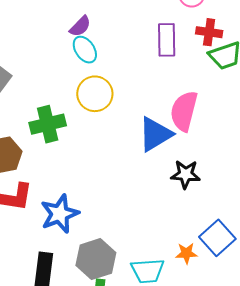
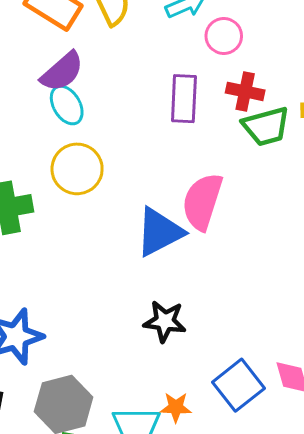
purple semicircle: (80, 26) -> (62, 72), size x1.4
black star: (186, 174) -> (165, 321), moved
orange star: (186, 253) -> (176, 407), moved

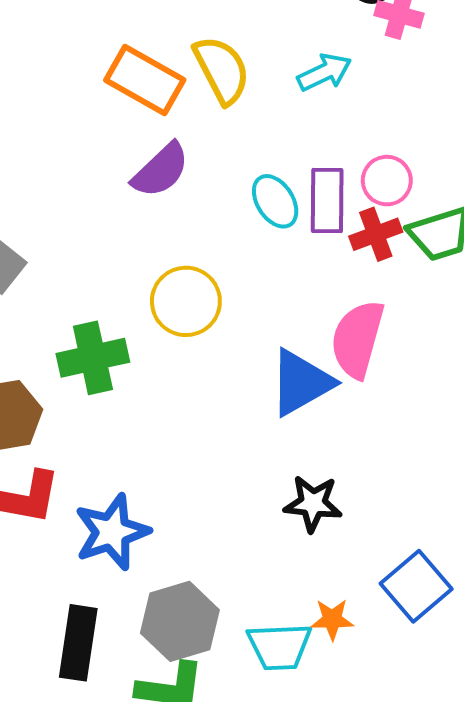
pink circle: (224, 36) -> (387, 181), moved
red cross: (245, 91) -> (376, 234), moved, turned -30
cyan ellipse: (67, 105) -> (275, 201), moved

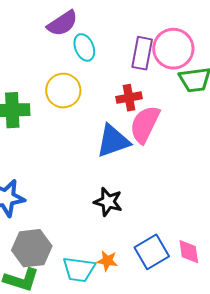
pink circle: (387, 181) -> (173, 49), size x1.6
cyan ellipse: (275, 201) -> (84, 47), moved
red cross: (376, 234) -> (129, 98), moved

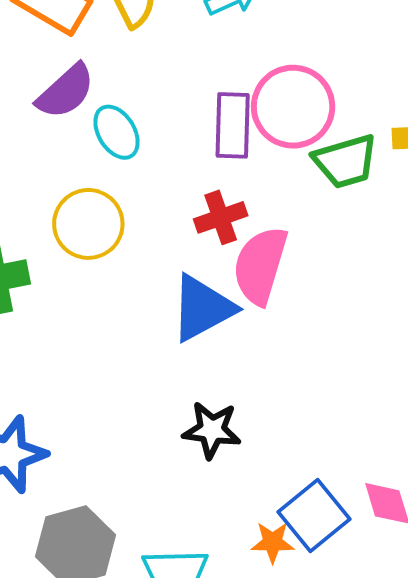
orange star: (107, 261) -> (273, 542), moved

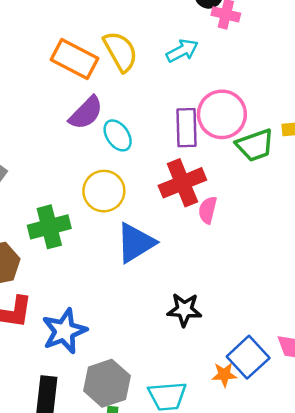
red cross: (221, 217) -> (182, 183), size x1.5
pink semicircle: (260, 265) -> (208, 210), size x0.6
blue triangle: (202, 308) -> (136, 243), moved

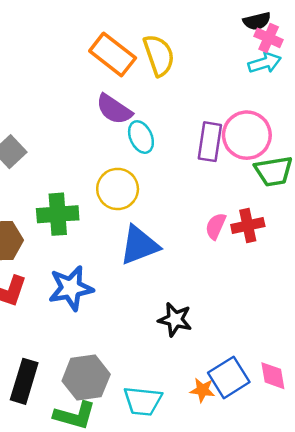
cyan arrow: (182, 51) -> (265, 63), moved
purple semicircle: (86, 113) -> (114, 109), turned 69
red cross: (182, 183) -> (248, 225), moved, size x0.7
blue star: (64, 331) -> (71, 288), moved

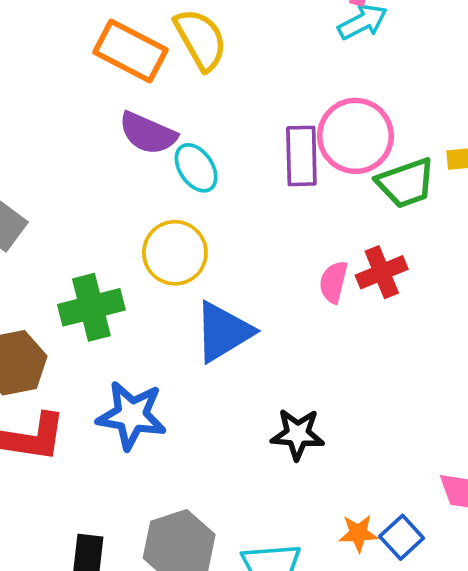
blue star: (71, 288) -> (132, 415), turned 30
blue square: (229, 377) -> (402, 537), moved, size x0.7

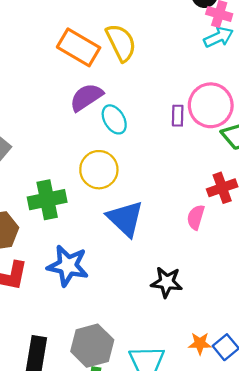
purple semicircle: (148, 133) -> (86, 97), turned 120
purple rectangle: (301, 156) -> (178, 116), size x0.6
pink semicircle: (333, 282) -> (196, 217), moved
blue triangle: (223, 332) -> (125, 218), turned -48

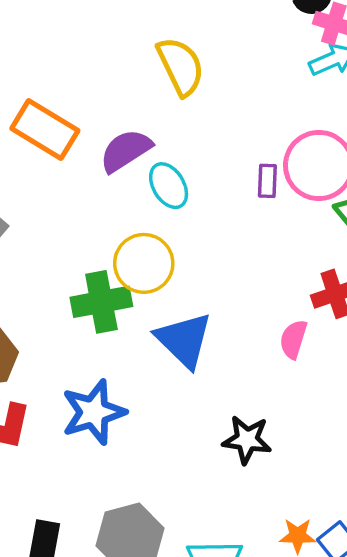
orange rectangle: (79, 47) -> (45, 129), moved
green cross: (47, 200) -> (101, 302), moved
blue star: (68, 266) -> (94, 412), turned -30

